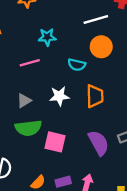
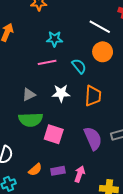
white line: (96, 20) -> (100, 27), turned 40
pink line: (30, 63) -> (47, 62), moved
cyan semicircle: (77, 65) -> (79, 66), turned -147

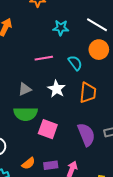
cyan star: (55, 39) -> (61, 28), moved
white star: (61, 93) -> (56, 89), turned 30

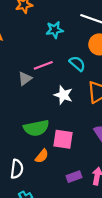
gray triangle: (25, 89) -> (25, 79), moved
orange semicircle: (28, 163) -> (42, 156), moved

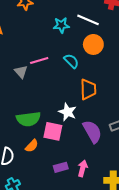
cyan star: (55, 30) -> (61, 25), moved
gray triangle: (25, 79) -> (21, 72), turned -40
white star: (63, 95) -> (67, 112), moved

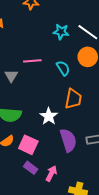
gray triangle: (21, 72) -> (11, 76), moved
pink square: (53, 131) -> (28, 145), moved
purple rectangle: (61, 167) -> (31, 168), turned 40

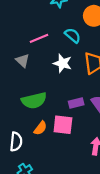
white star: (49, 116) -> (63, 63), moved
purple rectangle: (31, 168) -> (76, 103), moved, turned -32

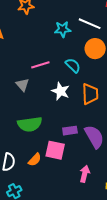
orange semicircle: (40, 128) -> (35, 160), moved

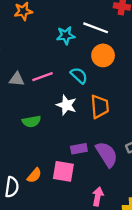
gray triangle: (22, 85) -> (17, 79), moved, turned -40
green semicircle: (30, 124) -> (31, 121), moved, size x0.7
orange semicircle: (35, 160) -> (34, 175), moved

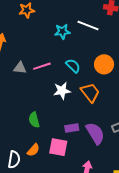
orange circle: (103, 55) -> (104, 64), moved
white star: (66, 105) -> (62, 91), turned -30
orange trapezoid: (100, 107) -> (90, 93), turned -35
green semicircle: (31, 121) -> (34, 120), moved, turned 84

